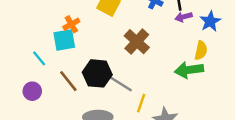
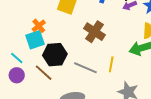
black hexagon: (97, 73) -> (55, 55), moved
purple circle: (32, 91) -> (17, 75), moved
yellow line: (141, 103) -> (111, 64), moved

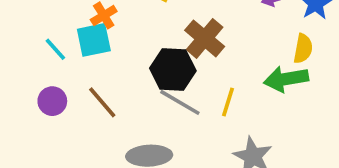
black hexagon: (55, 55) -> (173, 70), moved
cyan line: (17, 58) -> (55, 49), moved

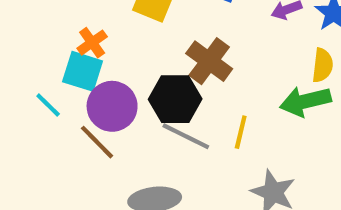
cyan square: (94, 40) -> (83, 71), turned 33
cyan line: (55, 49) -> (48, 105), moved
purple circle: (52, 101) -> (112, 106), moved, size x1.5

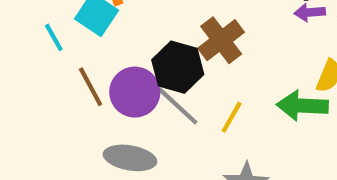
purple circle: (112, 106) -> (135, 92), moved

